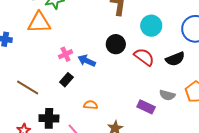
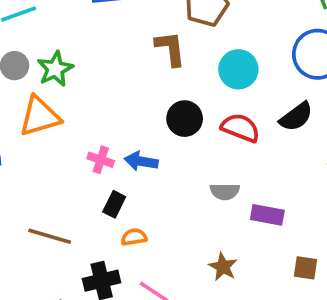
pink cross: (65, 54) -> (101, 160), turned -32
gray semicircle: (167, 95) -> (225, 192), moved
orange semicircle: (91, 105) -> (134, 237), moved

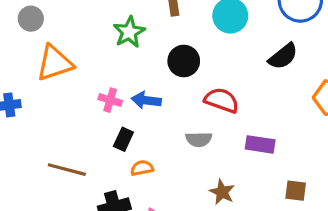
green star: (55, 69) -> (129, 32), moved
red semicircle: (240, 128) -> (222, 100), moved
gray semicircle: (225, 192) -> (199, 139), moved

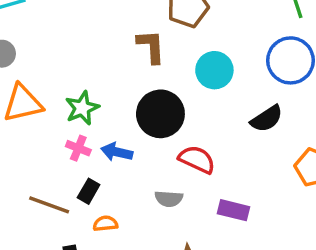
green star: (129, 32) -> (82, 108), moved
black circle: (184, 61) -> (160, 114), size x1.4
brown line: (67, 170) -> (49, 205), moved

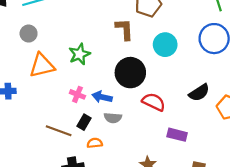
green star: (82, 108) -> (79, 54), moved
black semicircle: (267, 119) -> (199, 93), moved
gray semicircle: (169, 199) -> (113, 118), moved

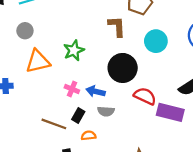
purple rectangle: (177, 135) -> (170, 112), moved, size x1.4

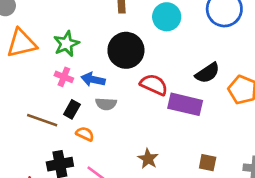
green star: (74, 50) -> (66, 44), moved
orange semicircle: (89, 136) -> (85, 134), turned 32

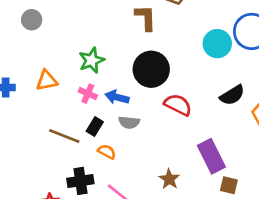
cyan circle: (167, 17) -> (217, 44), moved
orange triangle: (21, 43) -> (47, 81), moved, size x0.7
purple rectangle: (185, 104) -> (211, 156), moved, turned 48

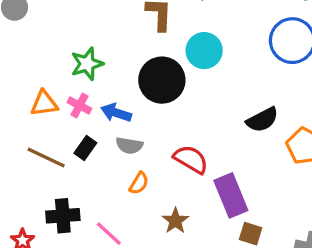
cyan circle: (217, 44) -> (204, 51), moved
orange triangle: (47, 81) -> (44, 103), moved
red semicircle: (178, 105) -> (191, 159), moved
orange semicircle: (107, 152) -> (139, 183), moved, turned 90

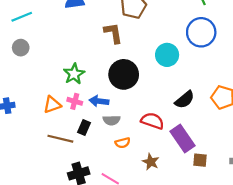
cyan circle: (204, 51) -> (167, 55), moved
black semicircle: (262, 120) -> (185, 100), moved
orange semicircle: (139, 183) -> (123, 143), turned 56

